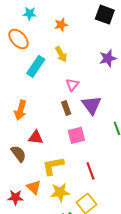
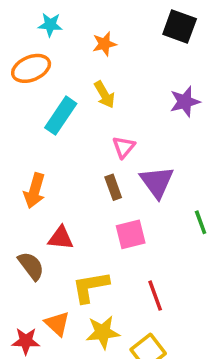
orange ellipse: (18, 39) -> (31, 68), turned -70

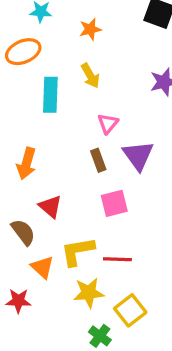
cyan rectangle: (61, 116) -> (50, 95), turned -32
red triangle: (61, 238) -> (50, 207), turned 35
red line: (155, 296) -> (117, 259), moved, turned -68
orange triangle: (57, 324) -> (42, 267), moved

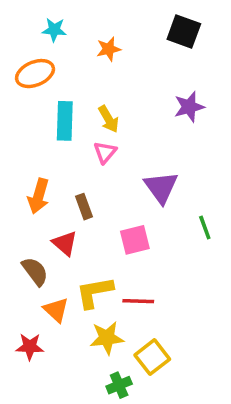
yellow arrow: (90, 76) -> (109, 119), moved
pink triangle: (108, 123) -> (105, 152), moved
brown rectangle: (98, 160) -> (84, 207), moved
green cross: (100, 336) -> (119, 385), turned 30

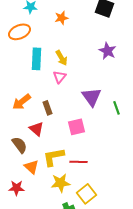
purple star: (189, 107) -> (108, 51), turned -30
orange arrow: (39, 196) -> (22, 102), turned 36
green line: (205, 228) -> (116, 108), moved

